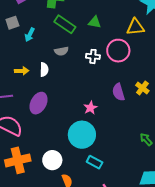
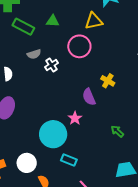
gray semicircle: (61, 51) -> (34, 54), moved
white cross: (93, 56) -> (51, 65), moved, turned -32
purple semicircle: (118, 92) -> (89, 97), moved
pink star: (90, 108) -> (75, 118), moved

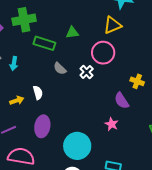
gray semicircle: (34, 54) -> (60, 69), turned 72
white cross: (51, 65) -> (87, 72), moved
cyan circle: (53, 134) -> (77, 146), moved

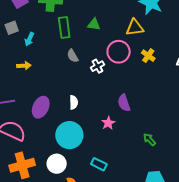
green rectangle: (44, 43) -> (64, 28), turned 50
yellow cross: (137, 81) -> (148, 56), moved
white semicircle: (38, 93) -> (74, 102), moved
yellow arrow: (17, 100) -> (24, 66), moved

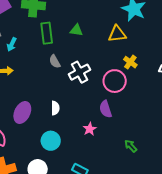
pink circle: (119, 52) -> (115, 81), moved
white cross: (97, 66) -> (80, 72), size x1.5
cyan circle: (69, 135) -> (51, 141), size x0.7

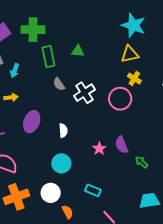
yellow triangle: (117, 34) -> (130, 54), moved
purple semicircle: (106, 109) -> (121, 145), moved
purple ellipse: (22, 113) -> (32, 122), moved

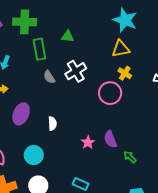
green triangle: (78, 51) -> (68, 36), moved
white cross: (84, 93) -> (76, 71), moved
cyan circle: (61, 163) -> (34, 155), moved

